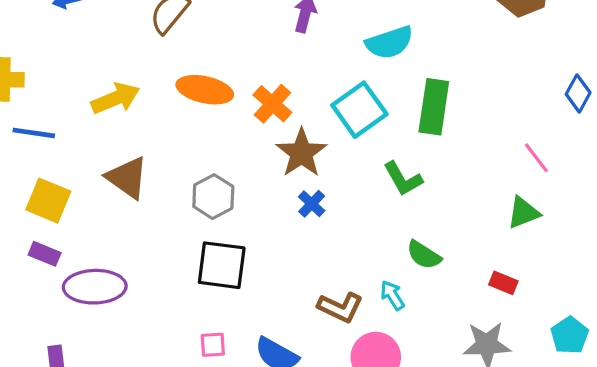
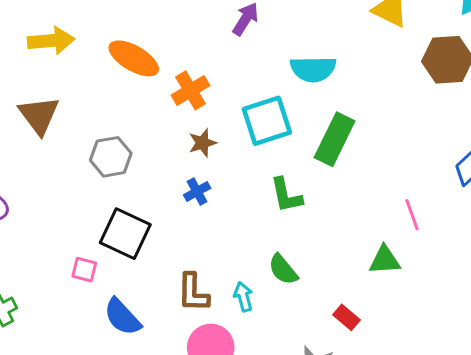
brown star: (301, 153) -> (202, 143), size x0.6
black square: (222, 265) -> (125, 234), moved
brown L-shape: (340, 307) -> (193, 293), turned 48
pink square: (213, 345) -> (84, 270), moved

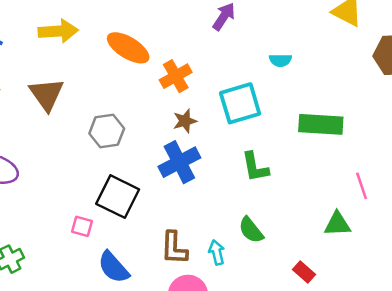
cyan semicircle: (313, 69) -> (280, 60), size x0.6
green rectangle: (335, 139) -> (321, 124), moved, turned 66
blue cross: (197, 192) -> (179, 162), size x1.8

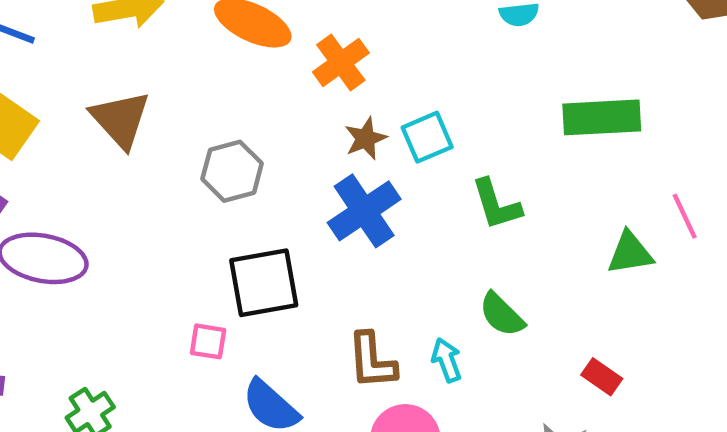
cyan square: (240, 103) -> (427, 137), moved, size x0.7
black square: (118, 197) -> (264, 283), turned -30
green triangle: (337, 224) -> (630, 253), moved

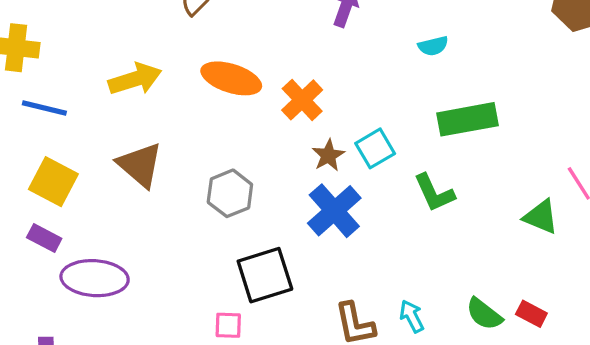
green rectangle: (602, 117) -> (467, 119), moved
green triangle: (630, 253) -> (541, 217), turned 39
green semicircle: (502, 315) -> (484, 314), moved

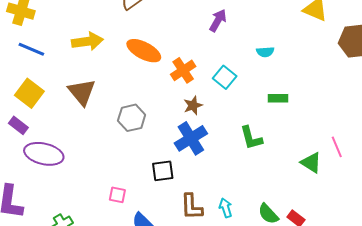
green rectangle: (467, 119) -> (278, 98), size x0.6
cyan square: (375, 148) -> (225, 77), moved, turned -30
black square: (265, 275) -> (163, 171), moved, size x0.7

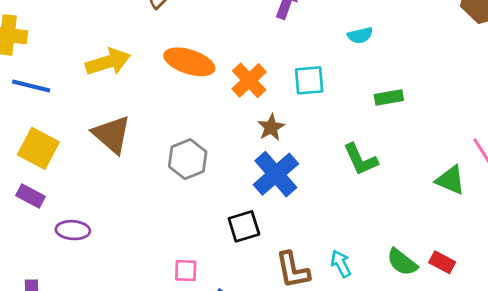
cyan square: (225, 77) -> (309, 80), turned -35
purple ellipse: (44, 154) -> (73, 230), size x0.6

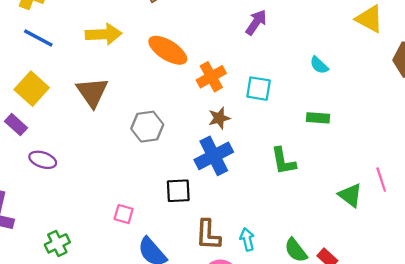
cyan semicircle: (360, 35) -> (319, 65), moved, turned 42

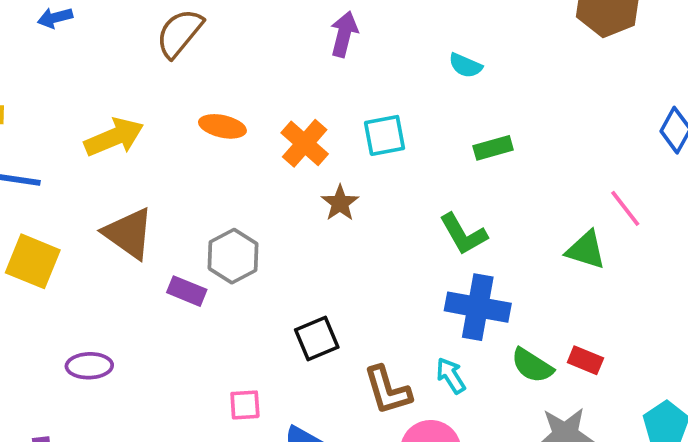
orange ellipse: (168, 50) -> (222, 126), size x0.7
purple rectangle: (16, 125) -> (187, 291), moved
blue cross: (214, 156) -> (478, 307), moved, turned -33

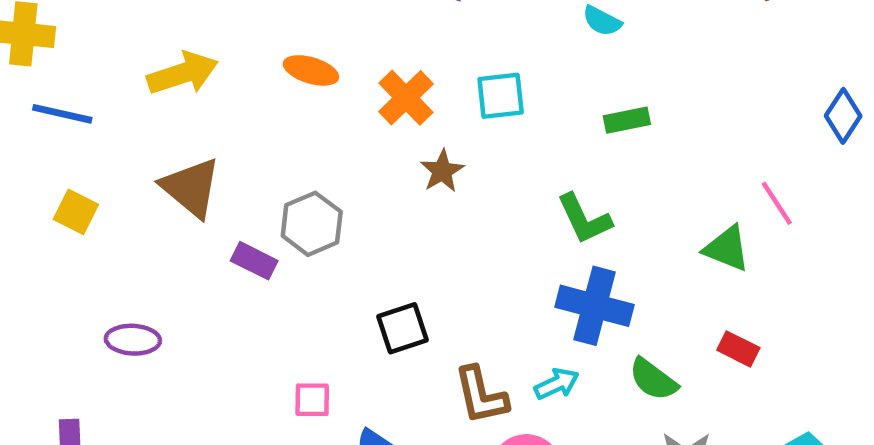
yellow square: (33, 261) -> (76, 212), size x0.7
red rectangle: (585, 360) -> (738, 349), moved
cyan arrow: (451, 376) -> (557, 384), turned 93

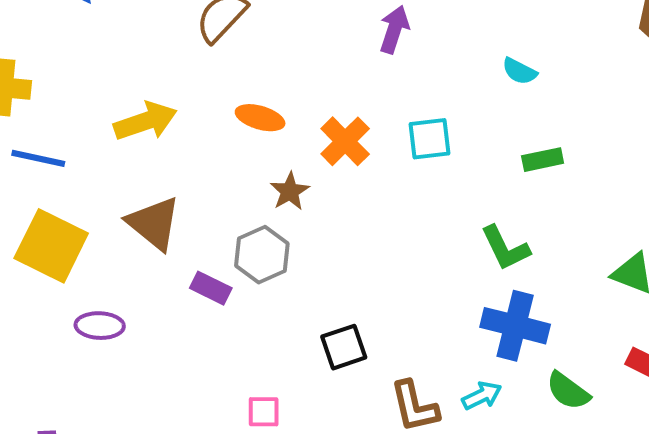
brown star: (442, 171) -> (290, 191), moved
yellow square: (76, 212) -> (51, 246), size x1.8
purple ellipse: (133, 340) -> (100, 326), moved

